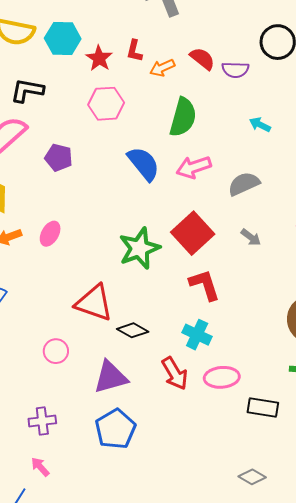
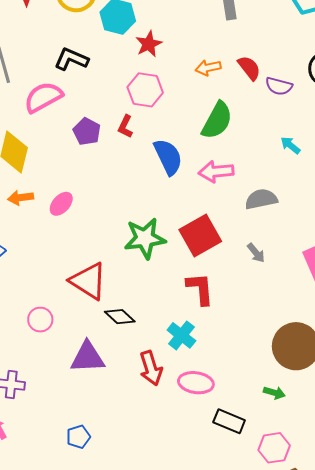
red L-shape: (134, 51) -> (125, 126), moved
blue pentagon: (115, 429) -> (78, 437), moved, size x0.6

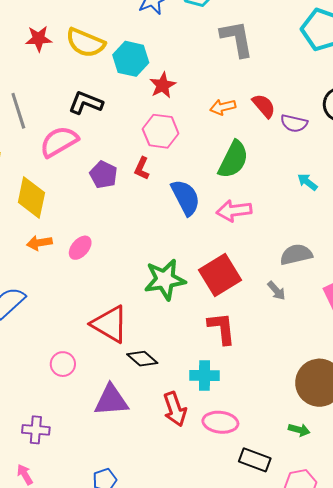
gray semicircle: (261, 199) -> (296, 255), moved
cyan cross: (181, 335) -> (204, 375), turned -36

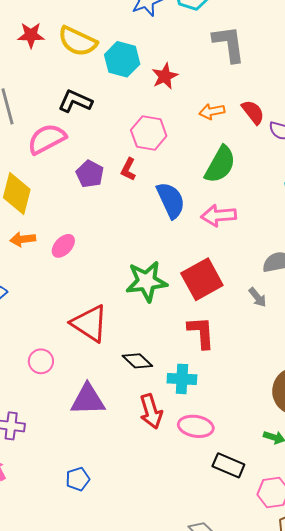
red star: (163, 85) -> (165, 76), moved
black diamond: (142, 359) -> (137, 361), moved

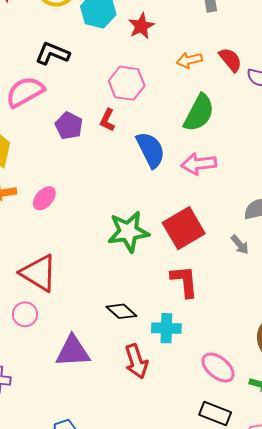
red triangle: (90, 323) -> (39, 273), moved
pink ellipse: (196, 426) -> (218, 368), moved, turned 32

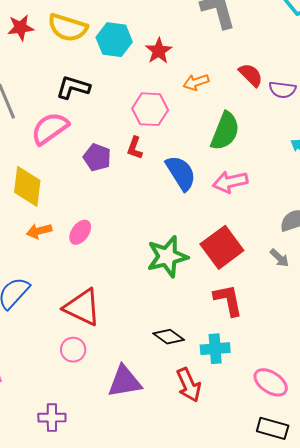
orange arrow: (189, 60) -> (196, 82), moved

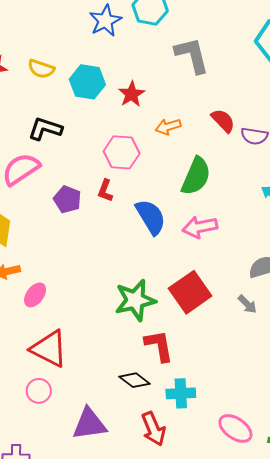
yellow semicircle: (68, 28) -> (41, 69), size x0.7
pink ellipse: (80, 232) -> (35, 295), moved
red L-shape: (228, 300) -> (159, 346), moved

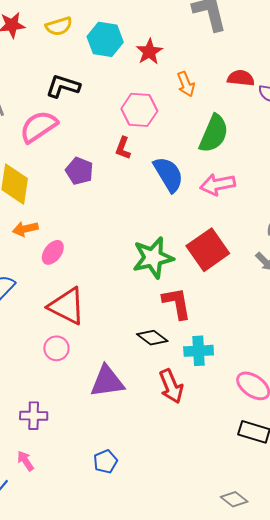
yellow semicircle: (41, 69) -> (59, 26), turned -36
red semicircle: (223, 121) -> (241, 78), turned -40
orange arrow: (168, 127) -> (186, 84), turned -95
purple pentagon: (67, 199) -> (79, 171), moved

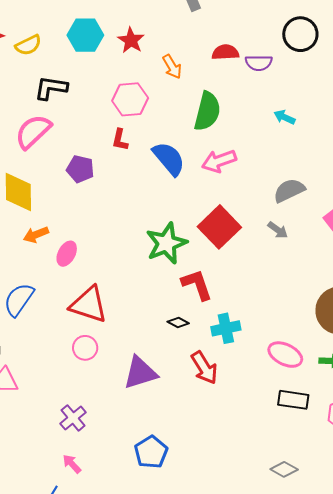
yellow semicircle: (59, 26) -> (28, 45), moved
black diamond: (152, 338) -> (178, 322), size x0.7
purple cross: (34, 416) -> (73, 418), turned -32
blue pentagon: (105, 461) -> (151, 452), size x1.4

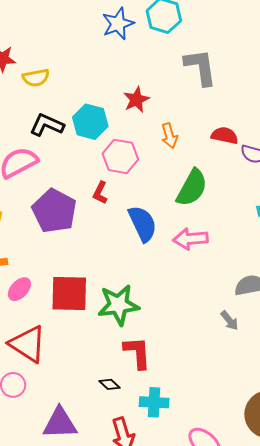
cyan hexagon: (85, 35) -> (90, 122), moved
purple pentagon: (80, 169) -> (54, 211), size x1.6
red square: (219, 227) -> (69, 293), moved, turned 30

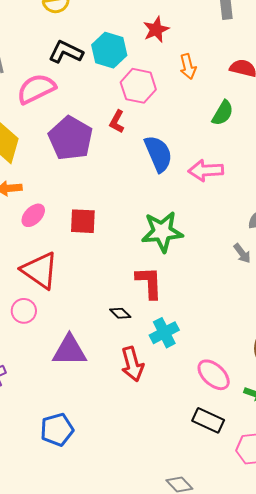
green semicircle: (192, 188) -> (223, 113), moved, size x0.7
red square: (69, 293) -> (83, 221), size x0.7
green star: (118, 305) -> (162, 232), moved
cyan cross: (154, 402) -> (164, 333), turned -32

